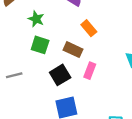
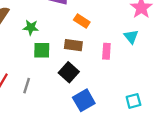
pink rectangle: (90, 71) -> (106, 51), moved
gray line: (14, 75) -> (27, 86), turned -42

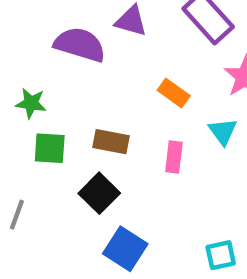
orange rectangle: (82, 21) -> (174, 93), moved
blue square: (84, 100) -> (125, 249), turned -30

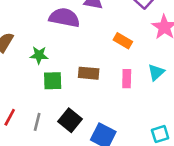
cyan triangle: (223, 131) -> (156, 72), moved, turned 30
black square: (99, 193) -> (70, 120), moved

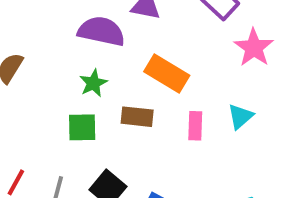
orange rectangle: (123, 41) -> (167, 74), moved, size x1.5
green star: (39, 55) -> (93, 83), moved, turned -30

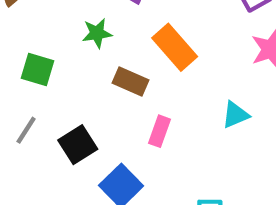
pink rectangle: (195, 126) -> (160, 131), moved
green square: (82, 127) -> (37, 69), moved

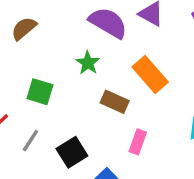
green star: (97, 33) -> (88, 63), turned -30

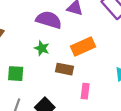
orange rectangle: (150, 74) -> (83, 46), turned -60

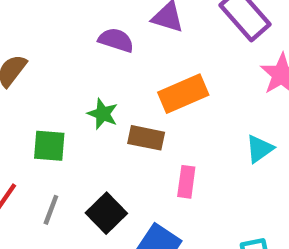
purple semicircle: (49, 20) -> (116, 40), size x0.7
green star: (42, 48) -> (103, 114), moved

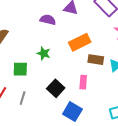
brown rectangle: (146, 138) -> (96, 60), moved
black square: (106, 213) -> (56, 88), moved

